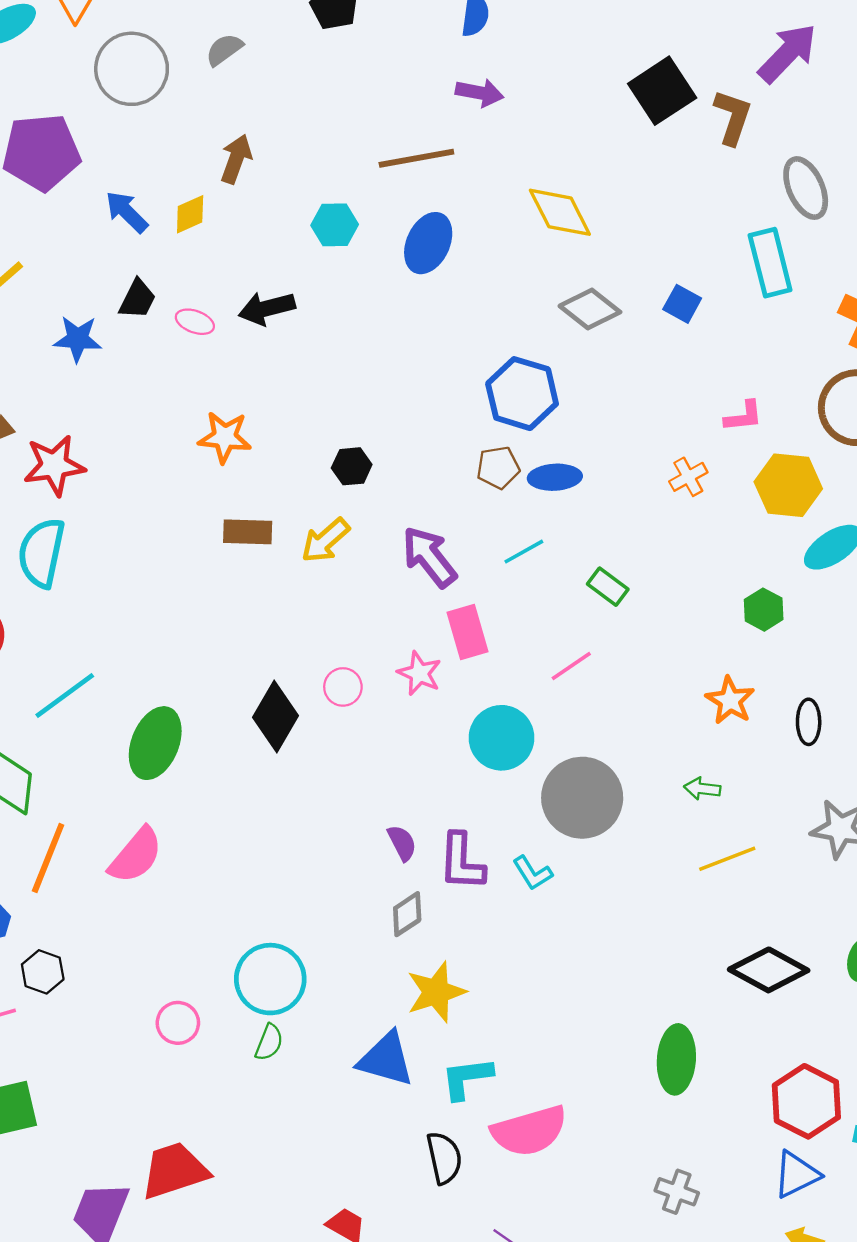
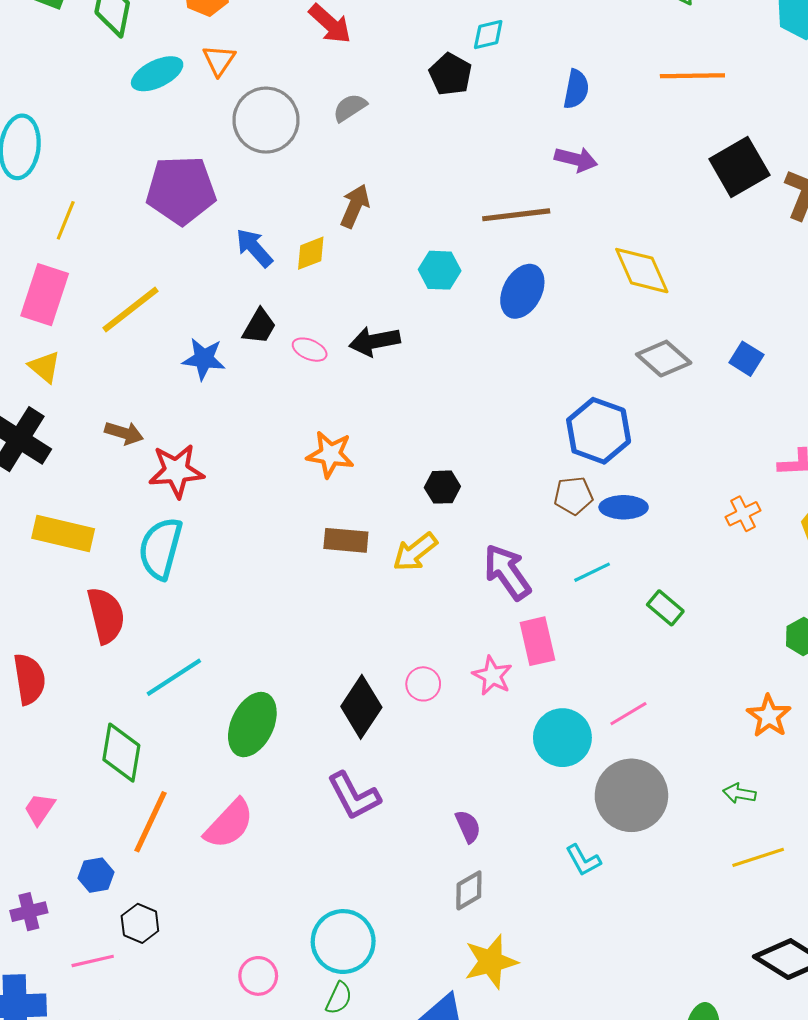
pink line: (571, 666) -> (628, 714), moved
purple L-shape: (462, 862) -> (354, 796), moved, turned -34

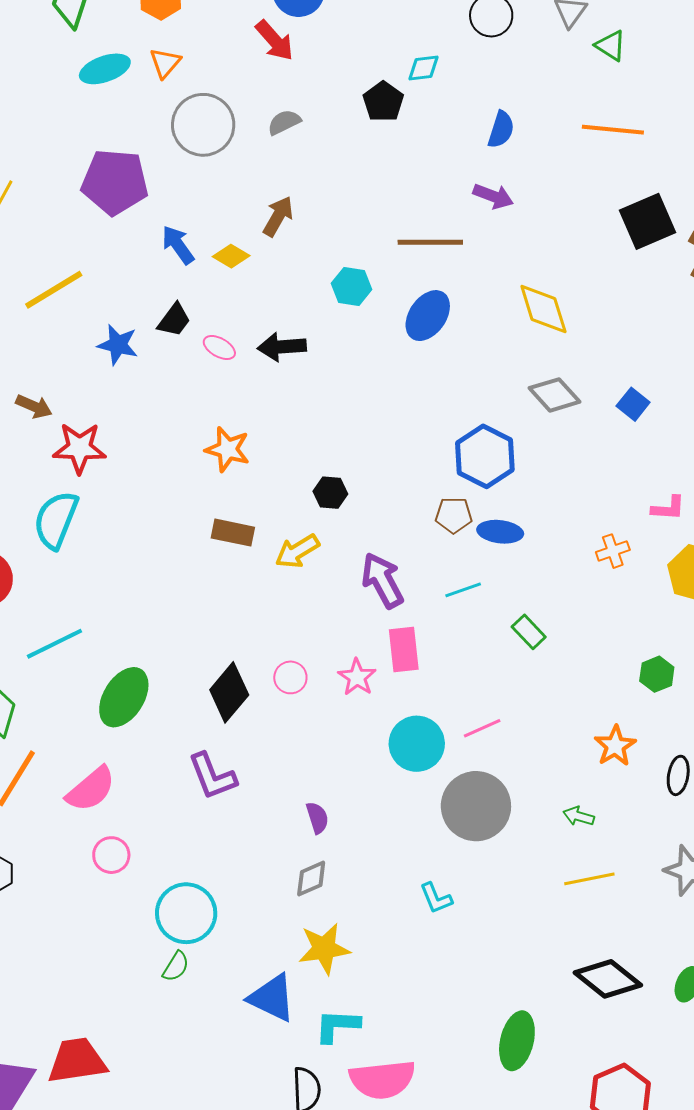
yellow diamond: (311, 253) -> (231, 256), turned 45
cyan L-shape: (583, 860) -> (436, 898), moved
pink circle: (258, 976) -> (111, 855), moved

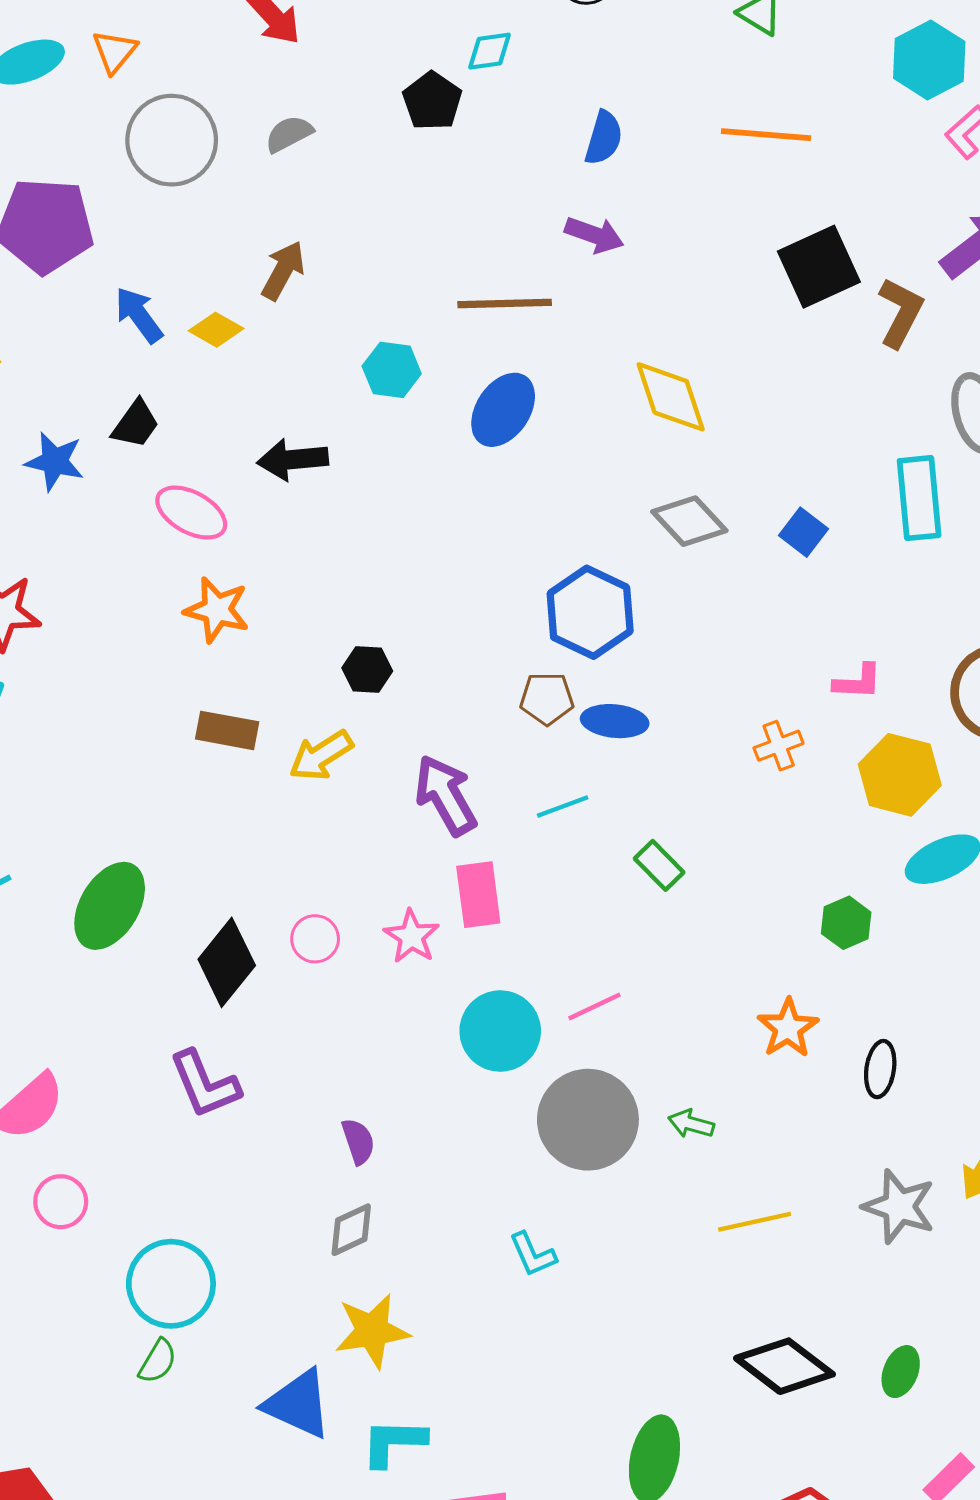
pink ellipse: (219, 348) -> (191, 513), moved, size x1.5
green ellipse: (124, 697) -> (110, 906), moved
green arrow: (579, 816) -> (691, 1124), moved

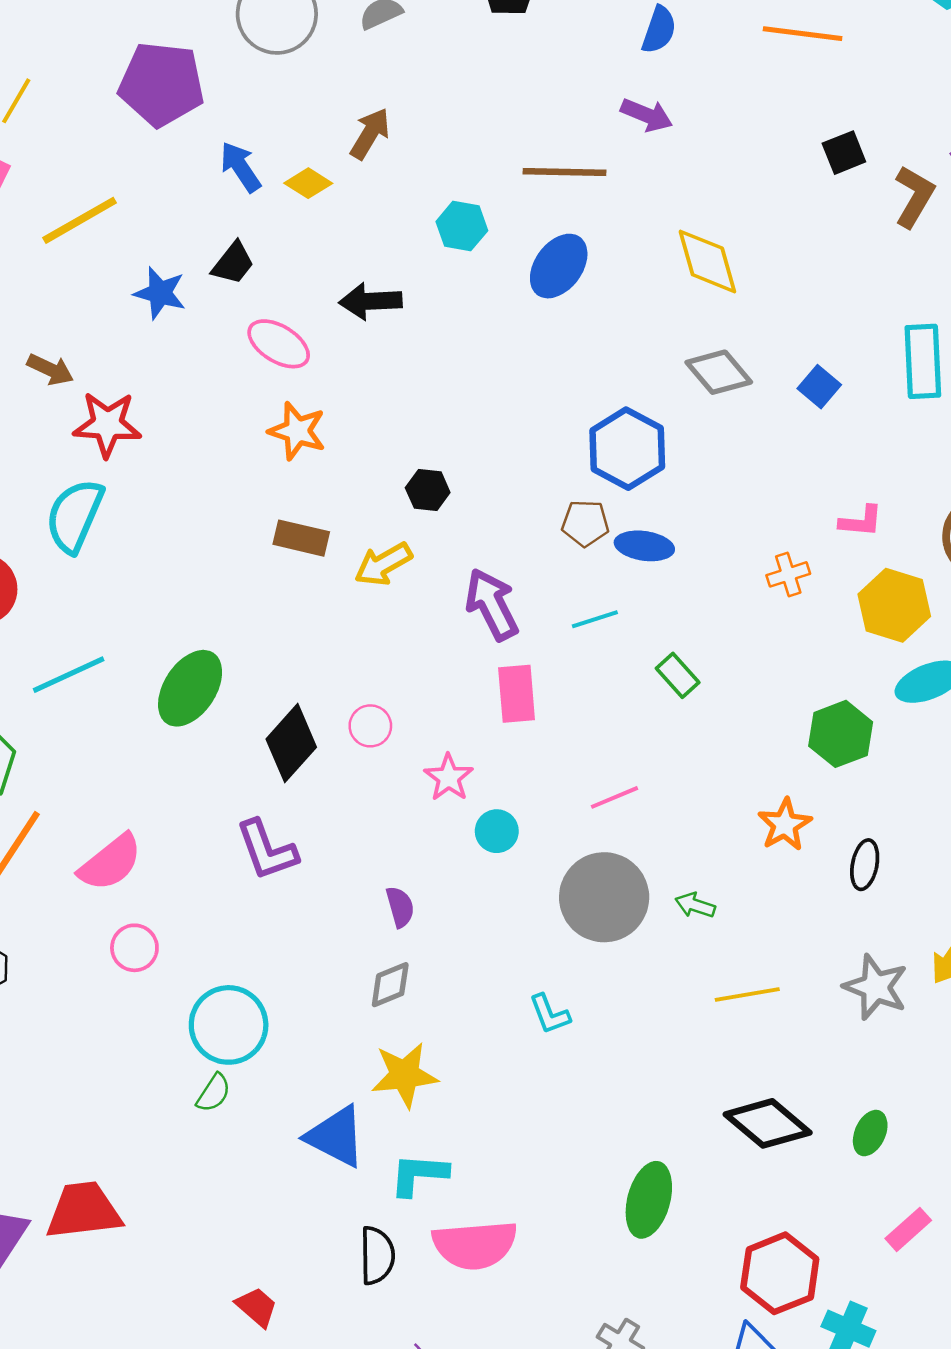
black square: (819, 267) -> (844, 153), size x0.6
green hexagon: (846, 923) -> (841, 734), size x1.4
pink star: (412, 936) -> (449, 777), moved
cyan circle: (500, 1031) -> (497, 831), moved, size x0.6

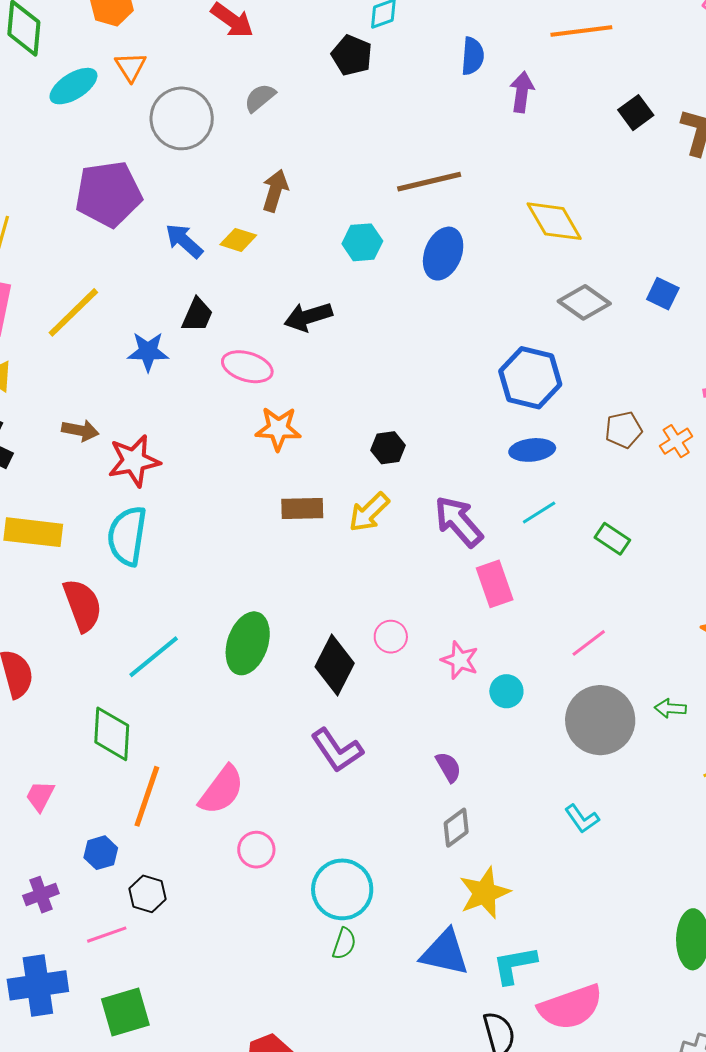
purple arrow: (647, 115) -> (522, 92), moved, turned -90
brown pentagon: (585, 523) -> (623, 430), moved
blue ellipse: (644, 546) -> (532, 450), moved

